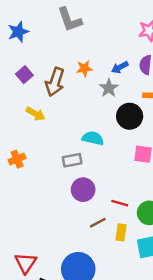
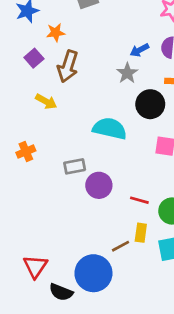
orange star: (84, 69) -> (56, 33), moved
cyan semicircle: (93, 138) -> (110, 129), size x1.4
gray rectangle: (72, 160) -> (75, 166), moved
brown line: (98, 223) -> (121, 246), moved

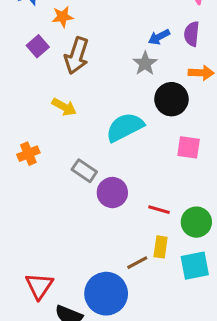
yellow arrow: (46, 101) -> (64, 107), moved
cyan semicircle: (110, 129) -> (125, 127), turned -40
gray rectangle: (75, 166) -> (84, 171), turned 45

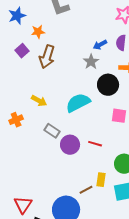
yellow arrow: (64, 107) -> (39, 101), moved
red line: (159, 210) -> (95, 144), moved

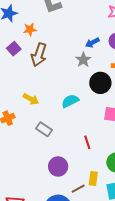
cyan semicircle: (78, 103) -> (70, 101), size x0.7
red line: (95, 144) -> (87, 142), turned 56
purple circle: (70, 145) -> (58, 166), moved

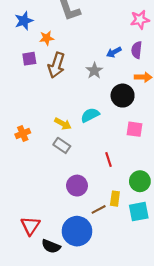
purple square: (14, 49) -> (29, 59), turned 32
gray star: (83, 60) -> (94, 71), moved
yellow arrow: (31, 99) -> (63, 124), moved

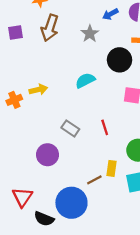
purple square: (29, 59) -> (15, 32), moved
yellow arrow: (63, 124) -> (38, 90), moved, turned -42
gray rectangle: (62, 145) -> (70, 128), moved
purple circle: (77, 186) -> (47, 155), moved

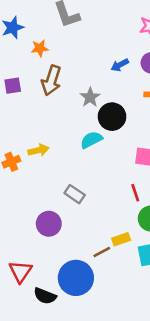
gray star: (90, 34) -> (90, 97), moved
black circle: (120, 60) -> (112, 117), moved
red line: (105, 127) -> (135, 193), moved
yellow rectangle: (112, 168) -> (121, 239), turned 63

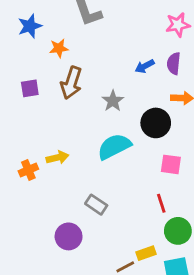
black circle: (112, 117) -> (156, 123), moved
cyan semicircle: (91, 140) -> (114, 146), size x1.4

